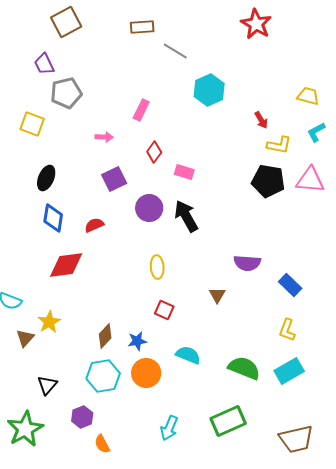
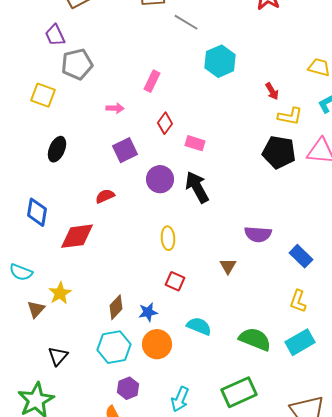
blue diamond: (53, 218) -> (37, 212), moved
purple hexagon: (82, 417) -> (128, 388), moved

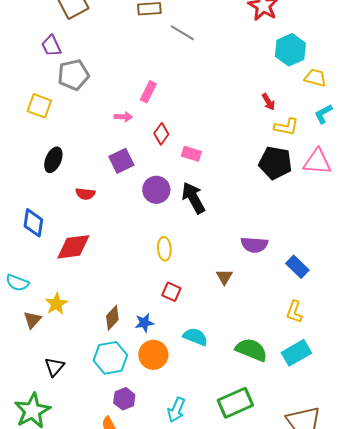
cyan hexagon: (220, 61) -> (290, 50), moved
pink arrow: (115, 108) -> (123, 117), moved
red semicircle: (105, 196) -> (85, 194), moved, turned -150

